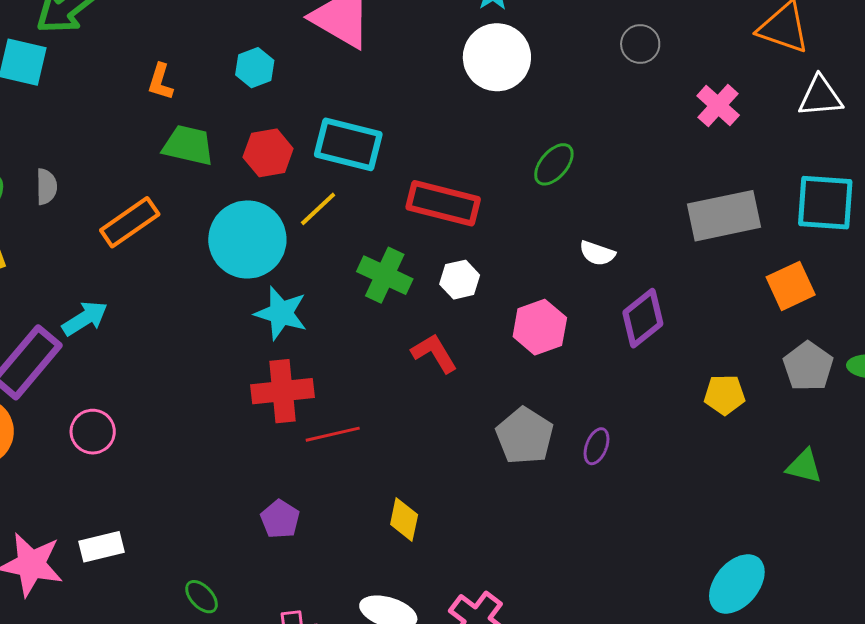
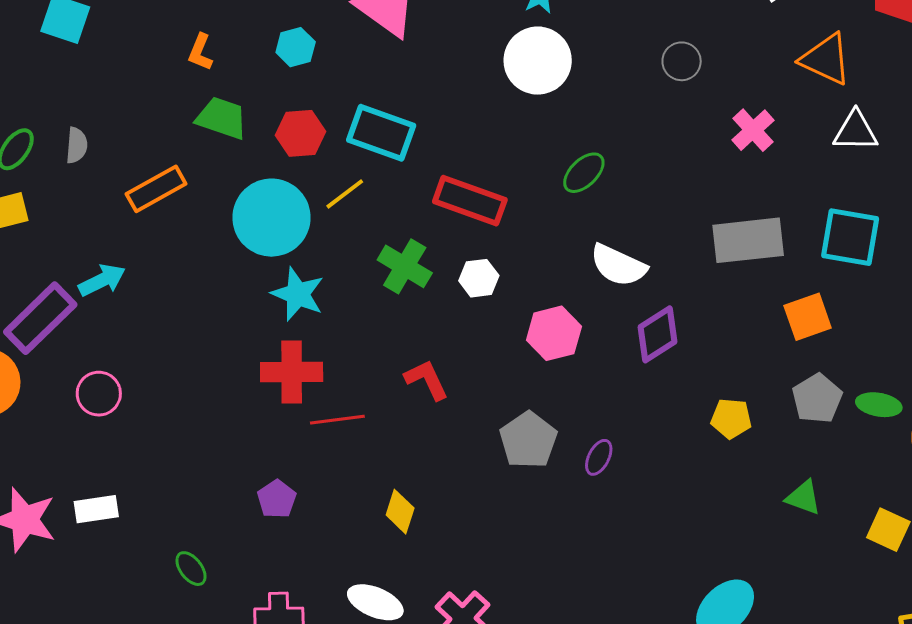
white semicircle: (597, 253) -> (618, 265), size x1.6
red L-shape: (434, 353) -> (427, 380), moved

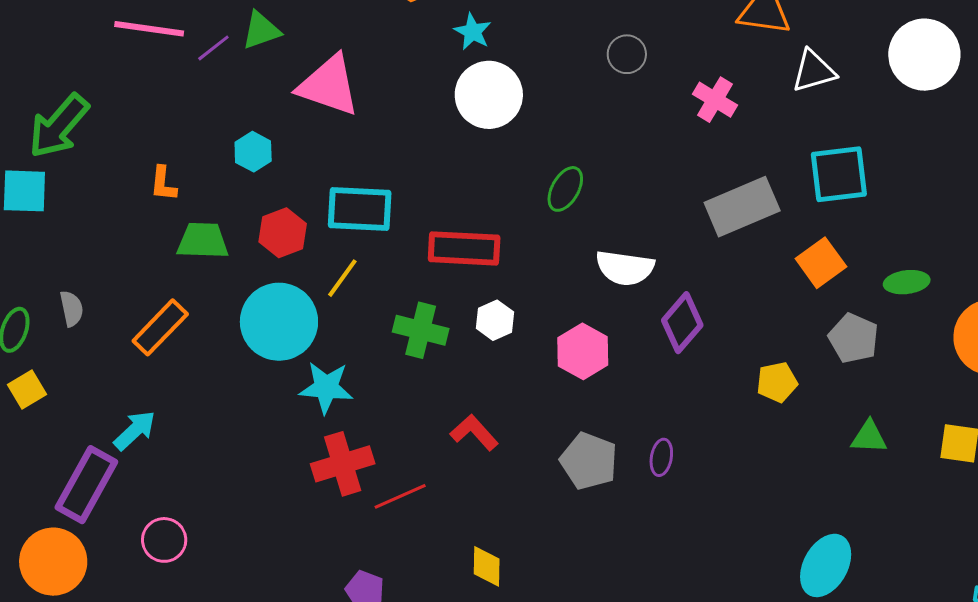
green ellipse: (879, 405) -> (907, 282), moved

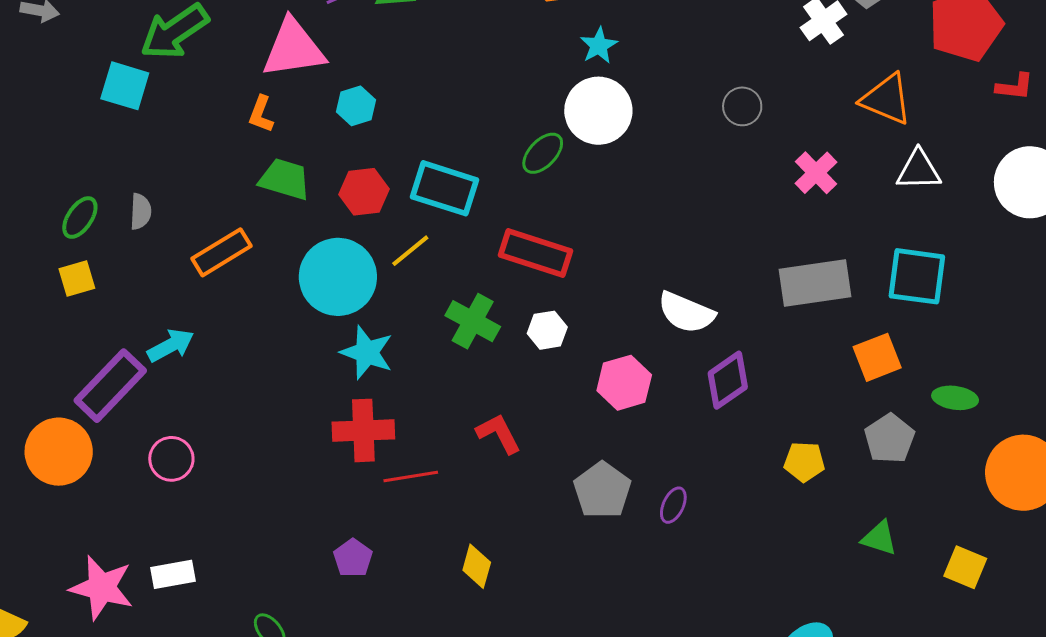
pink triangle: (329, 85) -> (293, 48), moved, turned -42
green ellipse: (565, 189) -> (543, 153), moved

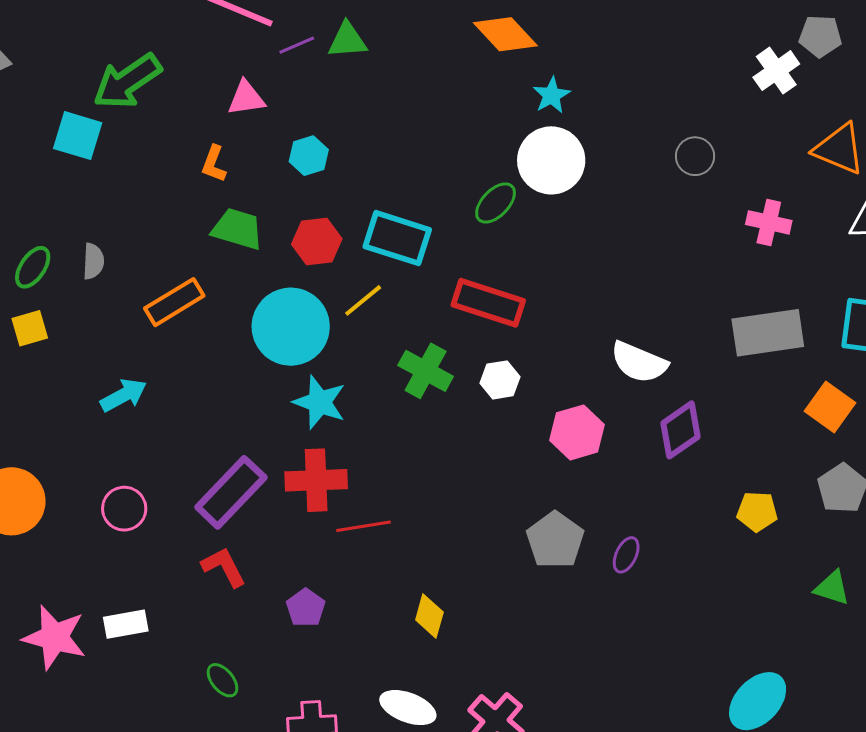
pink triangle: (293, 48) -> (246, 98), size x0.6
pink cross: (816, 173) -> (769, 222), turned -33
orange square: (877, 357) -> (830, 407), turned -33
purple rectangle: (110, 386) -> (231, 492), moved
red L-shape: (499, 434) -> (224, 567), moved

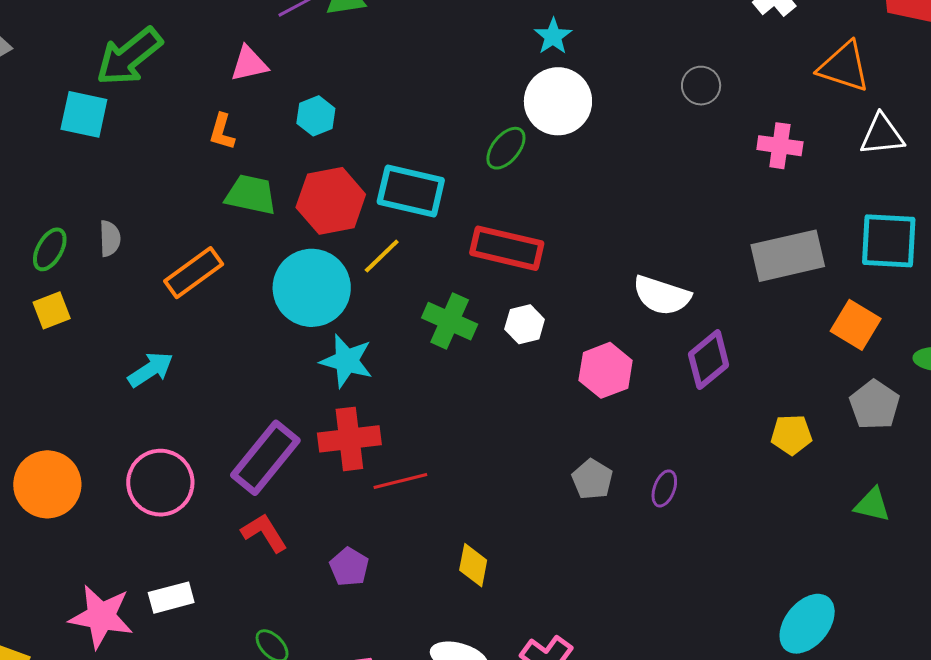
red hexagon: (317, 241) -> (331, 201), size x1.4
pink circle: (124, 509) -> (160, 483), size x1.5
gray pentagon: (555, 540) -> (592, 479), size x0.7

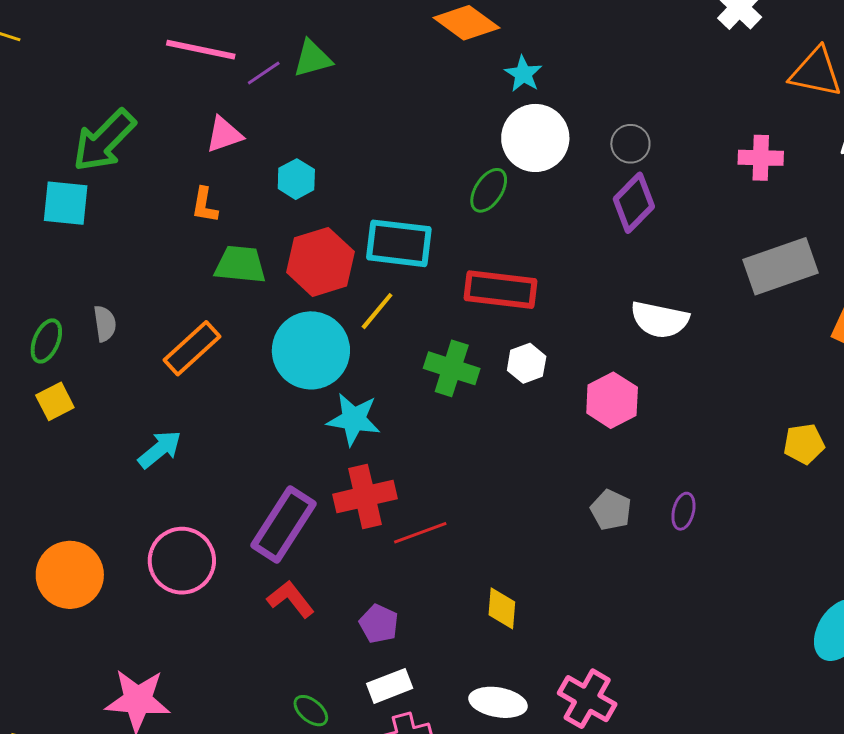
gray circle: (701, 86) -> (630, 144), moved
purple diamond: (709, 360) -> (634, 203), moved
white rectangle: (171, 598) -> (390, 686), moved

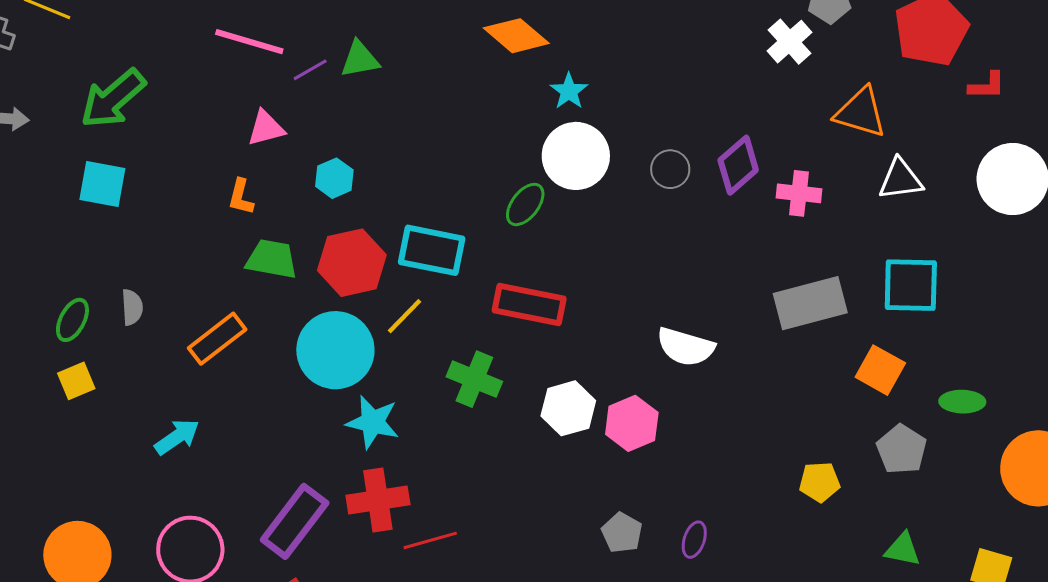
green arrow: (104, 141) -> (113, 99), moved
purple diamond: (634, 203) -> (738, 165), moved
white hexagon: (527, 363) -> (568, 408), moved, size x1.4

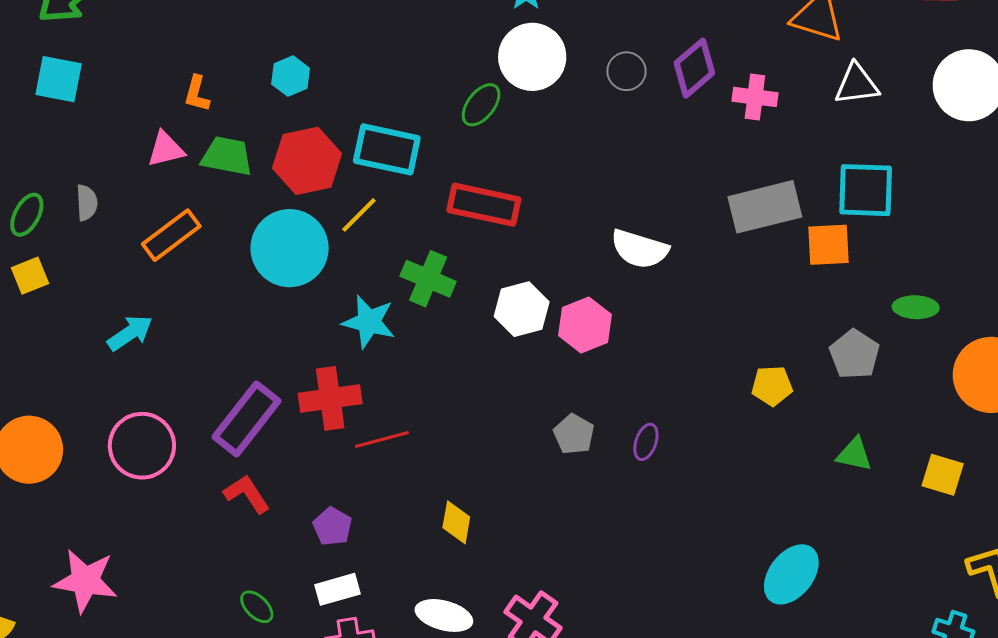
pink triangle: (266, 128) -> (166, 149), moved
orange square: (880, 370) -> (829, 245), moved, turned -33
cyan star: (373, 422) -> (369, 322), moved

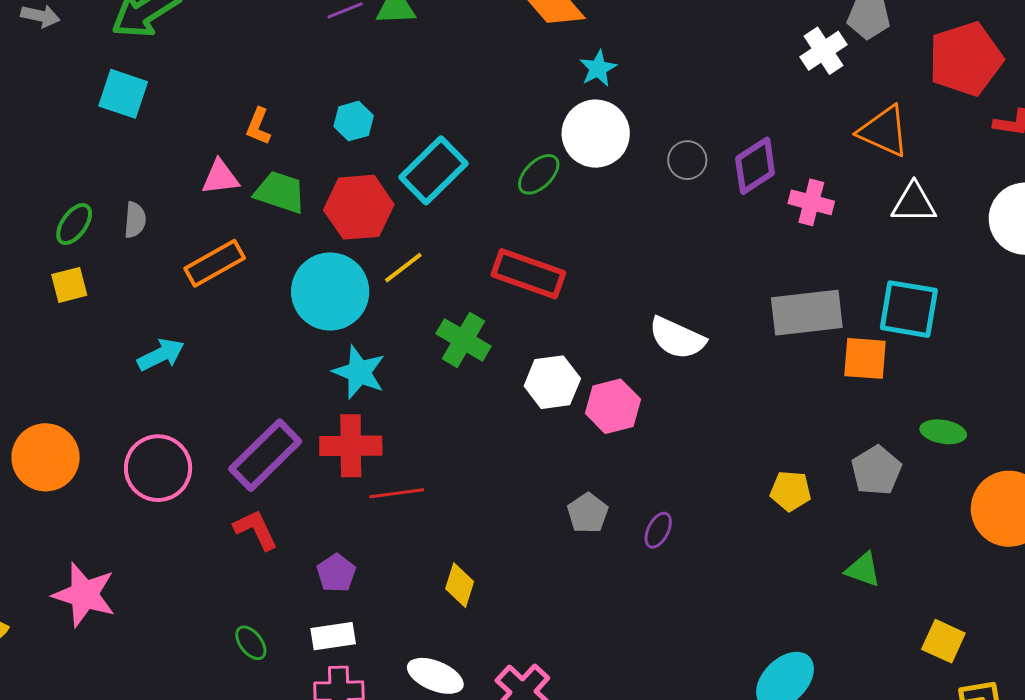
cyan rectangle: (387, 149) -> (433, 170), moved, turned -64
cyan star: (369, 322) -> (359, 372), moved
yellow square: (943, 475) -> (943, 641), moved

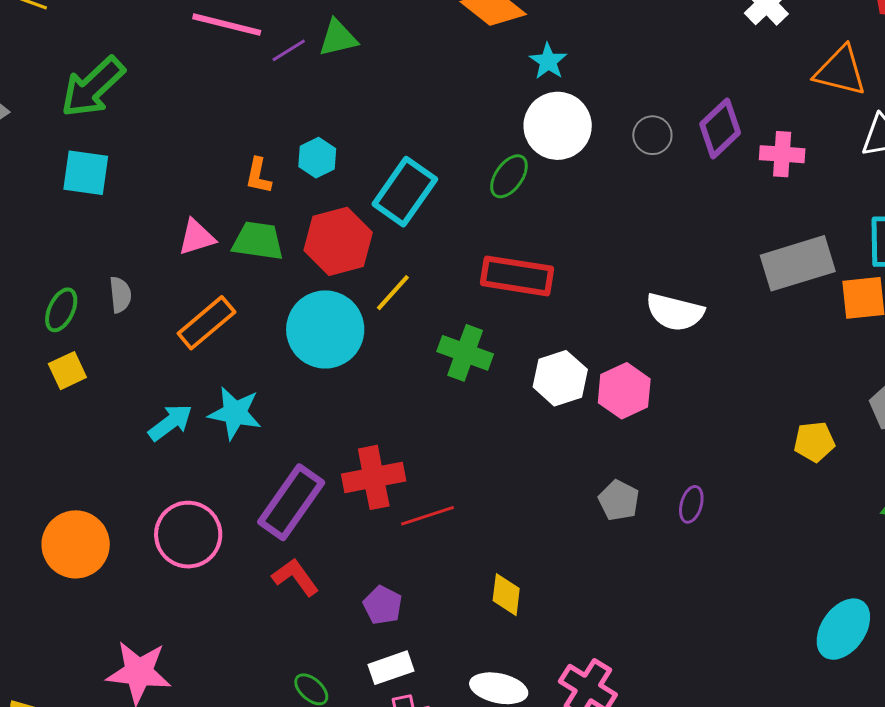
orange L-shape: (258, 126) -> (258, 176), moved
cyan star: (359, 372) -> (235, 413), moved

